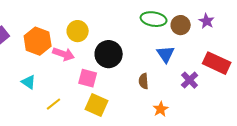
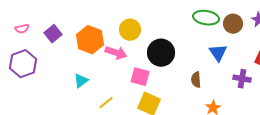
purple cross: (190, 80) -> (242, 79), turned -36
cyan triangle: (29, 82) -> (81, 81), turned 49

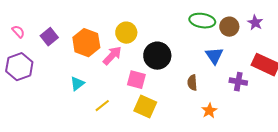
pink semicircle: (22, 29) -> (18, 32), turned -120
pink arrow: (116, 53) -> (112, 56), turned -65

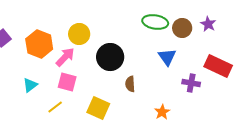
pink square: (136, 80) -> (67, 82), moved
brown semicircle: (192, 83) -> (130, 84), moved

